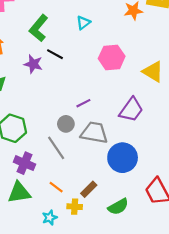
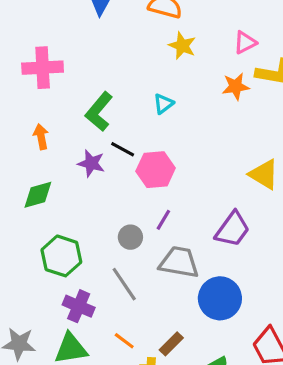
pink hexagon: (112, 57) -> (156, 170), moved
purple line: (83, 103) -> (163, 220), turned -32
gray circle: (66, 124) -> (130, 237), moved

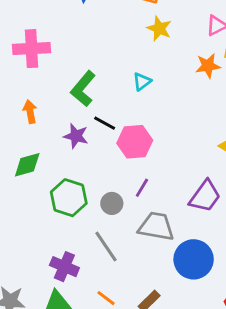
green hexagon: (61, 256) -> (69, 198), moved

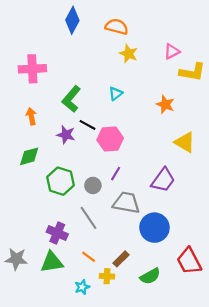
orange star: (208, 66) -> (165, 104), moved, turned 30

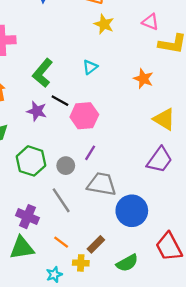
pink triangle: (172, 51) -> (150, 22), turned 49
purple trapezoid: (163, 180) -> (160, 160), moved

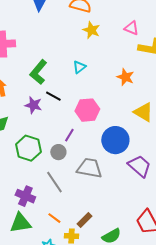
pink hexagon: (84, 116) -> (87, 110), moved
purple line: (90, 153) -> (69, 135), moved
purple trapezoid: (160, 160) -> (139, 166), moved, turned -85
blue circle: (132, 211) -> (115, 140), moved

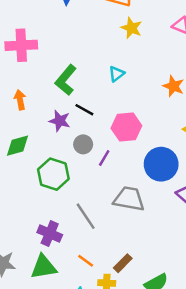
gray circle: (58, 152) -> (83, 144), moved

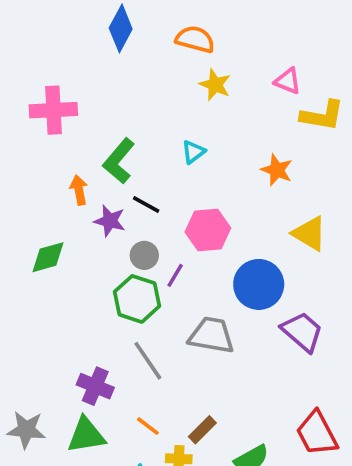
orange arrow: (20, 100) -> (79, 190), moved
green hexagon: (53, 174) -> (137, 299), moved

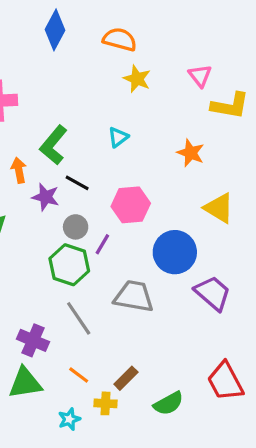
pink triangle: (288, 81) -> (200, 76), turned 30

